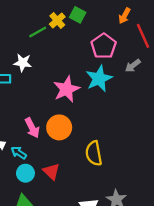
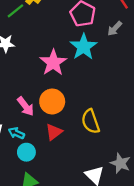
red triangle: (51, 171) -> (54, 132), moved, turned 48

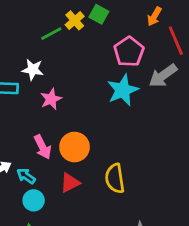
gray arrow: (115, 29) -> (163, 76), size x1.5
pink star: (53, 63) -> (51, 99), moved, size x0.7

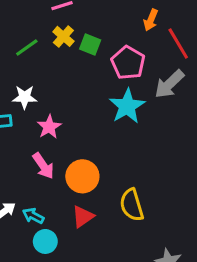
green square: (99, 14) -> (90, 45), moved
green line: (51, 34) -> (27, 47), moved
pink arrow: (43, 147) -> (43, 166), moved

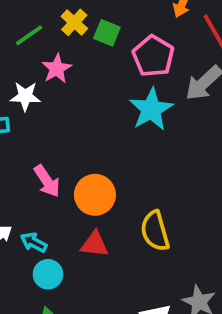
pink star: (49, 127) -> (57, 69), moved
red triangle: (83, 217) -> (95, 244), turned 40

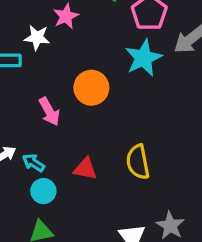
orange circle: (95, 195) -> (91, 88), moved

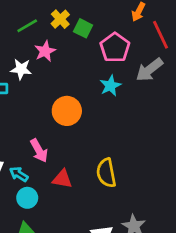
cyan star: (144, 58) -> (110, 86), size x0.7
pink arrow: (49, 112) -> (39, 151), moved

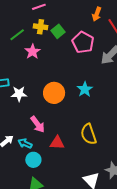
yellow cross: (60, 19) -> (41, 27), turned -32
green square: (83, 28) -> (58, 31), turned 32
white star: (21, 69) -> (19, 94), moved
cyan star: (110, 86) -> (85, 89), moved

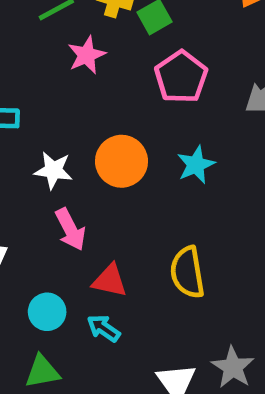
pink pentagon: (83, 42) -> (181, 77), moved
white star: (19, 94) -> (53, 170), moved
cyan arrow: (25, 143) -> (104, 328), moved

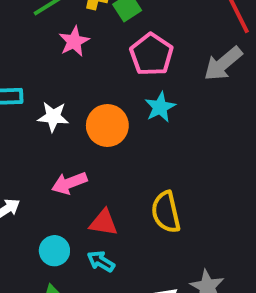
cyan star: (196, 165) -> (160, 107), moved
white star: (53, 170) -> (53, 117), moved
pink arrow: (70, 229) -> (69, 183), turned 100

